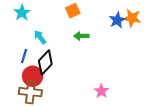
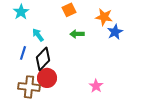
orange star: (132, 18) -> (104, 17), moved
blue star: (117, 20) -> (115, 32), moved
red circle: (33, 76) -> (47, 78), moved

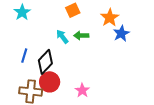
orange star: (104, 17) -> (110, 18), turned 30
cyan arrow: (38, 35) -> (62, 37), moved
pink star: (96, 86) -> (82, 90), moved

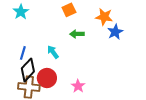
orange star: (110, 18) -> (104, 17), turned -30
cyan arrow: (62, 37) -> (53, 52), moved
black diamond: (45, 62) -> (28, 70), moved

